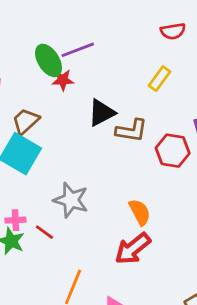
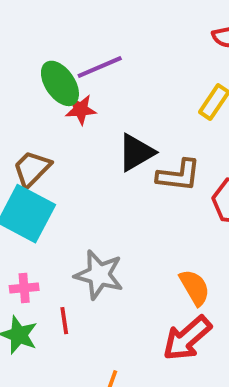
pink cross: (15, 220) -> (24, 288), moved
red line: (44, 232) -> (64, 321), turned 48

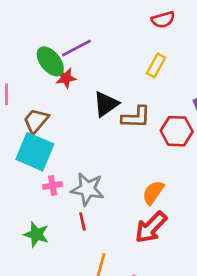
orange semicircle: (195, 287) -> (153, 192), turned -110
pink cross: (24, 288) -> (53, 186), moved
red line: (64, 321) -> (82, 221), moved

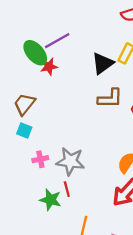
black triangle: (106, 104) -> (103, 63), moved
cyan square: (35, 152) -> (24, 131), size x0.5
green star: (36, 234) -> (50, 200), moved

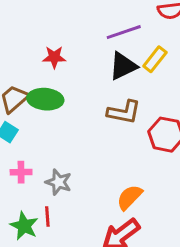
purple line: (57, 41) -> (124, 32), moved
green ellipse: (35, 53) -> (45, 99), moved, turned -55
gray star: (70, 161) -> (59, 182), size x0.7

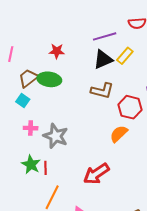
gray star: (59, 182) -> (56, 136), size x1.4
orange semicircle: (130, 197) -> (119, 134), moved
red line: (47, 217) -> (46, 168), moved

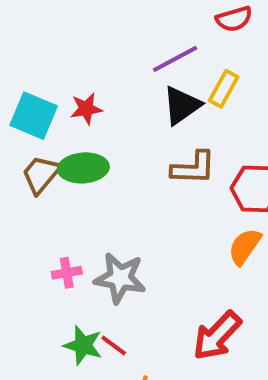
cyan square: (23, 100) -> (34, 116), moved, size x1.6
red line: (46, 168) -> (114, 346), turned -40

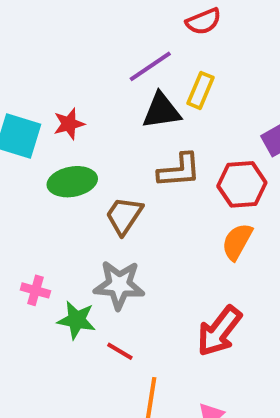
black triangle: (182, 105) -> (161, 111), turned 33
brown trapezoid: (41, 174) -> (124, 216), moved
pink cross: (67, 273) -> (35, 290), moved, turned 32
green star: (83, 345) -> (77, 320), moved

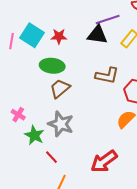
black triangle: (161, 111) -> (97, 35), moved
brown trapezoid: (124, 216) -> (60, 88), moved

